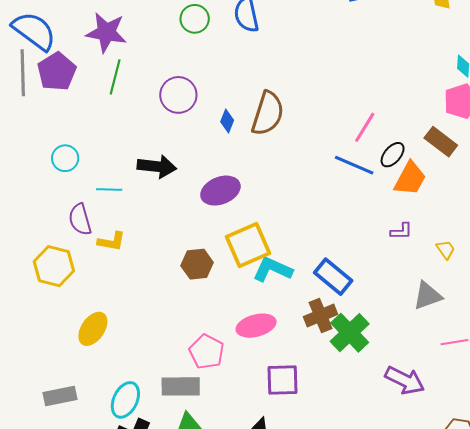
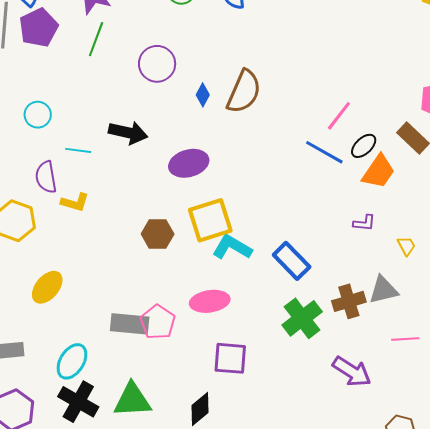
brown cross: (321, 316) -> (349, 301), moved
gray rectangle: (181, 386) -> (130, 324), moved

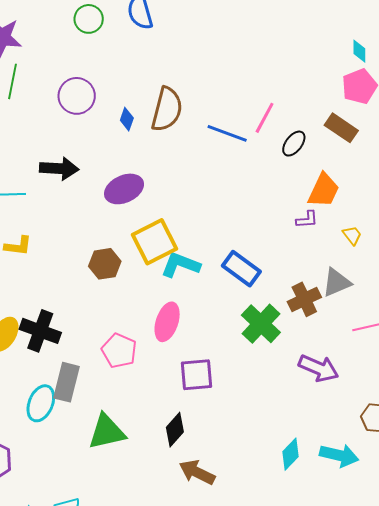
blue line: (324, 152) -> (227, 133), moved
orange trapezoid: (379, 172) -> (324, 190), moved
pink ellipse: (210, 301) -> (167, 322), turned -54
gray rectangle: (130, 324) -> (66, 382), moved, turned -72
black cross: (78, 402) -> (40, 331), moved

